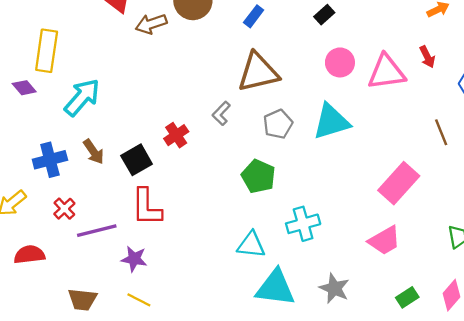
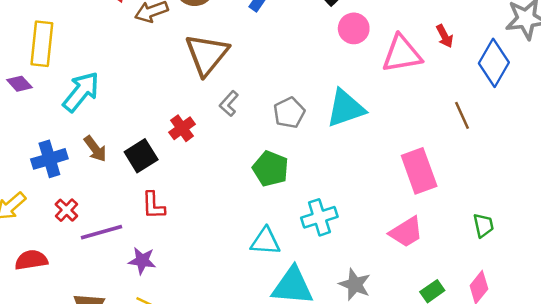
pink circle: (340, 62) -> (354, 28), moved
brown triangle: (258, 72) -> (207, 54), moved, turned -36
pink rectangle: (399, 183) -> (419, 171), turned -60
red L-shape: (147, 207) -> (153, 205), size x0.7

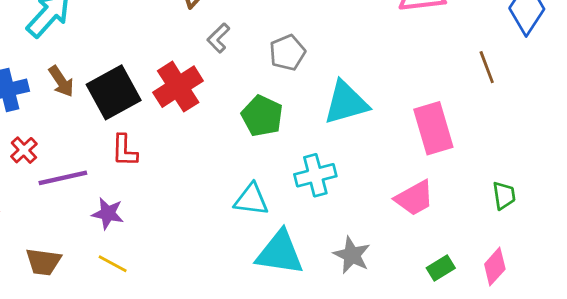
cyan triangle: (346, 108) -> (346, 103), moved
red cross: (182, 128) -> (178, 87), moved, size x1.6
black square: (141, 156) -> (114, 92), size x1.4

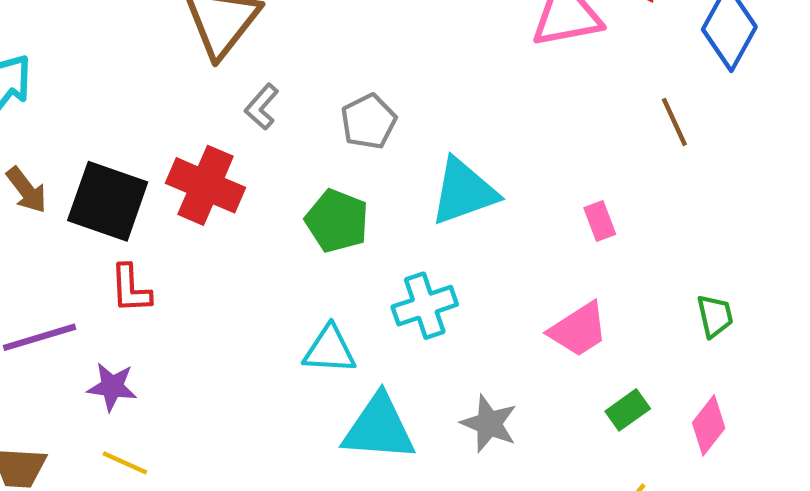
red cross: (178, 87) -> (206, 185), turned -30
black square: (114, 92) -> (108, 201), turned -38
pink rectangle: (433, 128) -> (600, 221), size x0.5
green rectangle: (441, 268) -> (628, 410), moved

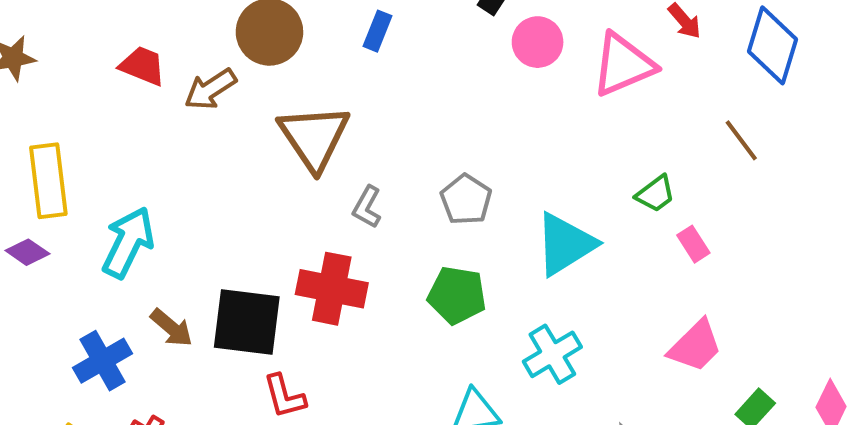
green trapezoid: (715, 316) -> (655, 194), moved, turned 78

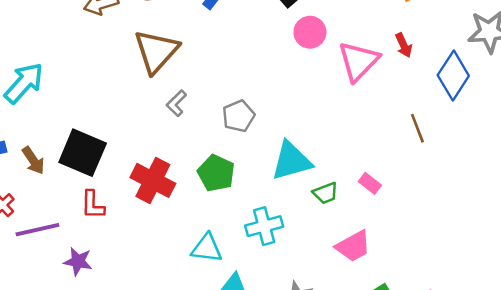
pink triangle: (623, 65) -> (358, 61), turned -39
green trapezoid: (655, 194) -> (325, 193), moved
pink rectangle: (693, 244) -> (370, 183), turned -35
red cross: (332, 289) -> (153, 180), moved
brown arrow: (172, 328) -> (33, 160), moved

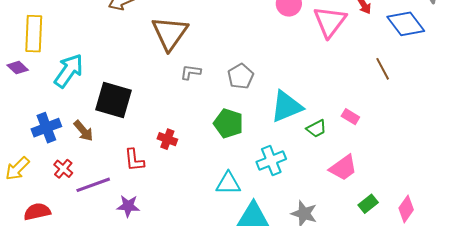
blue diamond: (453, 76) -> (406, 24), turned -63
gray L-shape: (176, 103) -> (191, 72), turned 60
black square: (83, 153) -> (114, 100), moved
red cross: (153, 180) -> (167, 139), moved, size x0.6

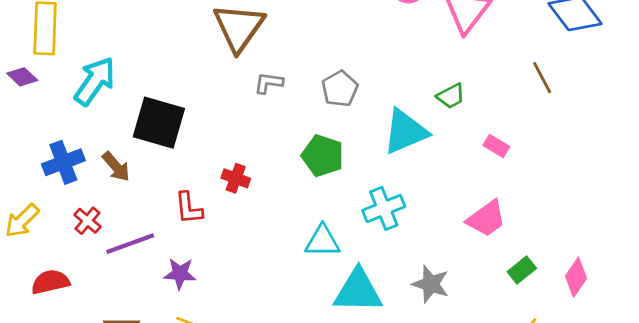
green trapezoid: (316, 129) -> (451, 96), moved

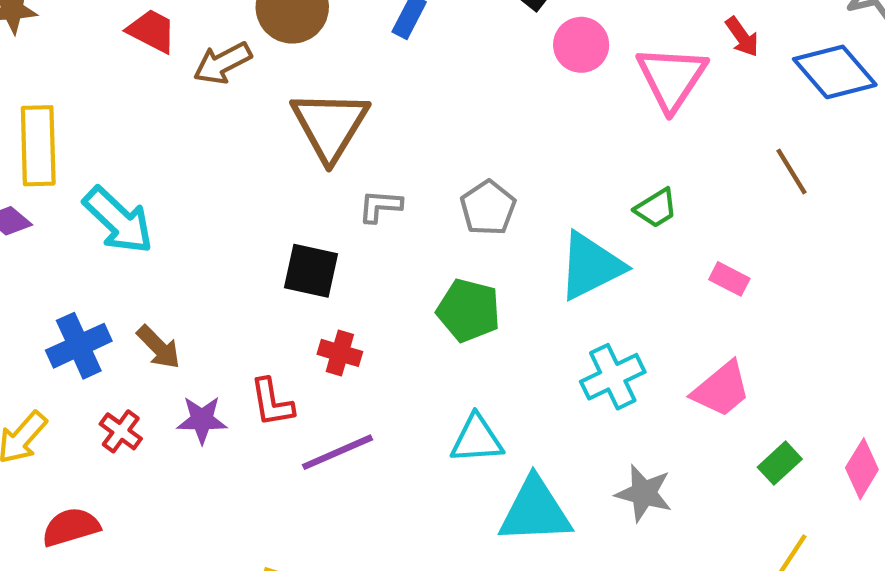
cyan arrow: (95, 81) -> (118, 220), turned 102
black square: (159, 123) -> (311, 271), moved, size x0.7
cyan cross: (384, 208) -> (613, 377), moved
purple line: (130, 244) -> (337, 452), moved
purple star: (180, 274) -> (202, 420), moved

